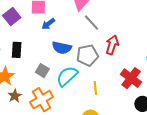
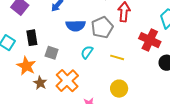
gray square: (42, 71) -> (52, 53), moved
cyan semicircle: (67, 76) -> (87, 52), size x0.6
yellow line: (95, 88) -> (117, 57), turned -56

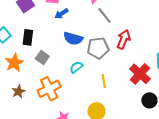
yellow line: (117, 57) -> (104, 81), turned 48
brown star: (40, 83) -> (18, 92), moved

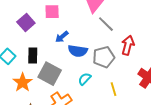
blue arrow: (61, 14) -> (62, 37), moved
gray square: (42, 57) -> (50, 74), size x1.6

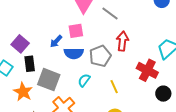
pink square: (52, 12) -> (76, 31), moved
purple square: (26, 22) -> (20, 44), moved
gray line: (106, 24) -> (110, 14), moved

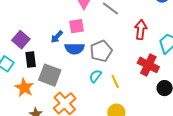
red arrow: (123, 41) -> (141, 30), moved
cyan semicircle: (84, 80) -> (95, 76), moved

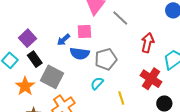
black rectangle: (31, 59) -> (35, 59), turned -35
yellow line: (115, 81) -> (121, 98), moved

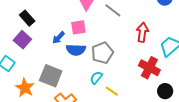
black rectangle: (35, 59) -> (27, 18), moved
yellow line: (121, 98) -> (112, 91), moved, turned -32

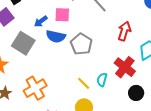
gray pentagon: (102, 53) -> (81, 44), turned -30
gray square: (51, 76) -> (23, 43), moved
cyan semicircle: (96, 78) -> (102, 80), moved, turned -32

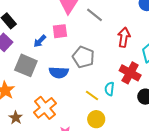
blue semicircle: (56, 36) -> (59, 72), moved

